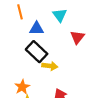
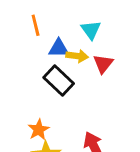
red triangle: (77, 37) -> (103, 64), moved
yellow arrow: (50, 66) -> (77, 56), moved

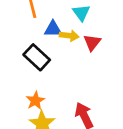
black rectangle: (59, 80) -> (37, 57), moved

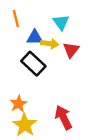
black rectangle: (37, 57) -> (33, 64), moved

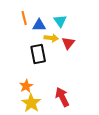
blue triangle: (35, 37) -> (39, 25), moved
black rectangle: (33, 64) -> (38, 54), turned 36

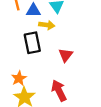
red triangle: (68, 43) -> (66, 55), moved

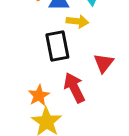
red arrow: (59, 91) -> (74, 88), moved

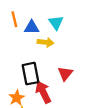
black rectangle: (57, 46) -> (31, 74), moved

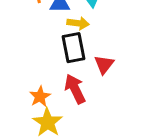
black rectangle: (31, 74) -> (74, 48), moved

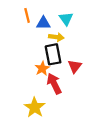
orange star: (40, 96) -> (42, 68), moved

